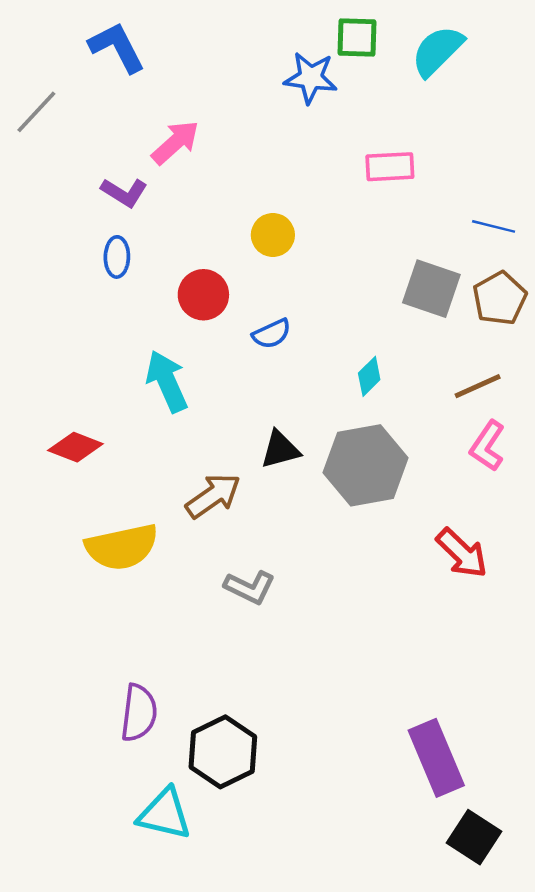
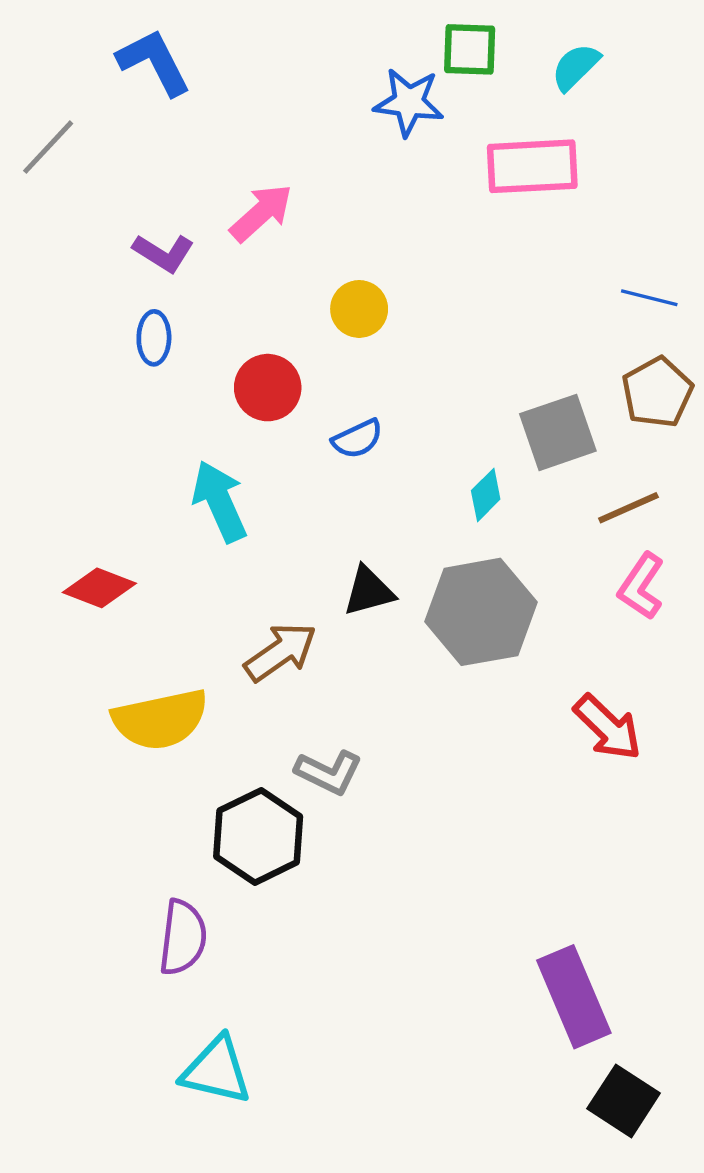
cyan semicircle: (437, 51) -> (576, 67), size x0.7
pink arrow: (175, 142) -> (261, 213), moved
pink rectangle: (390, 167) -> (532, 166), moved, size x1.4
gray square: (431, 289) -> (558, 432), moved, turned -38
black hexagon: (223, 752) -> (258, 836), moved

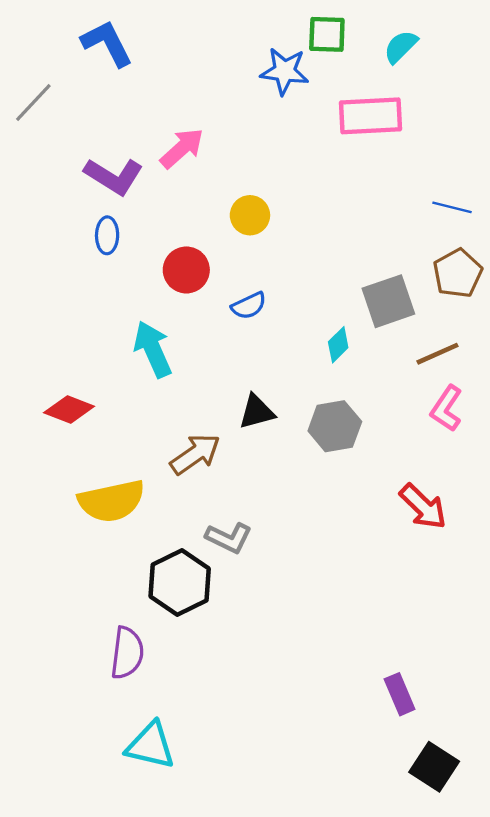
purple L-shape: (164, 253) -> (114, 176), size x1.4
gray hexagon: (481, 612) -> (335, 426), size x0.7
purple rectangle: (574, 997) -> (400, 694), size x0.6

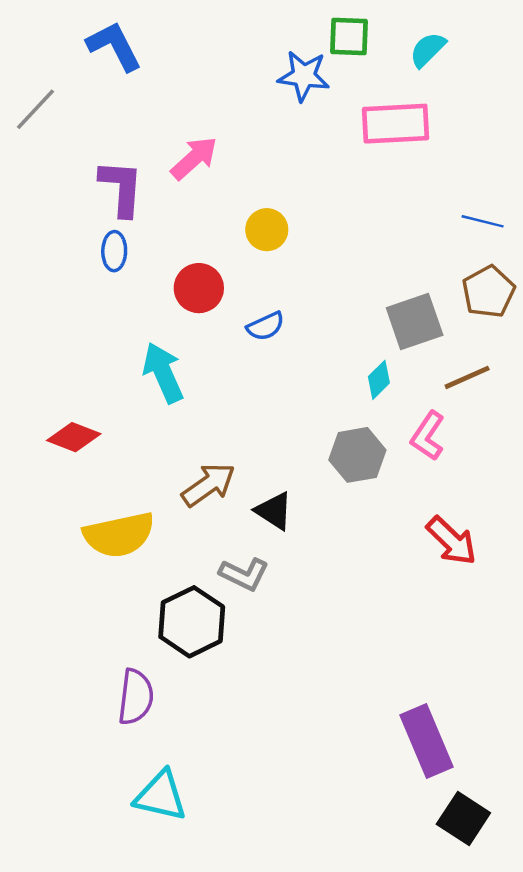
purple L-shape: (114, 176) -> (121, 188), turned -118
cyan diamond: (338, 345) -> (379, 380), moved
pink L-shape: (446, 408) -> (428, 436), moved
black triangle: (257, 412) -> (274, 511), moved, turned 48
purple rectangle: (400, 694) -> (427, 741), size x1.6

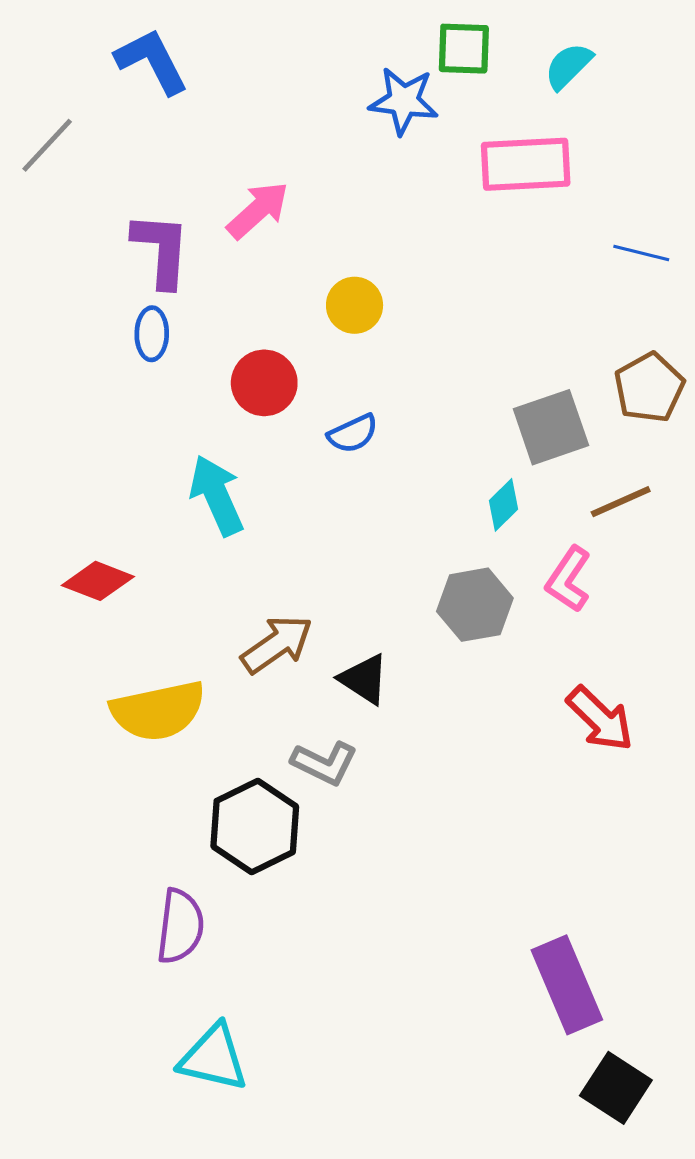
blue line: (483, 221) -> (641, 253), moved

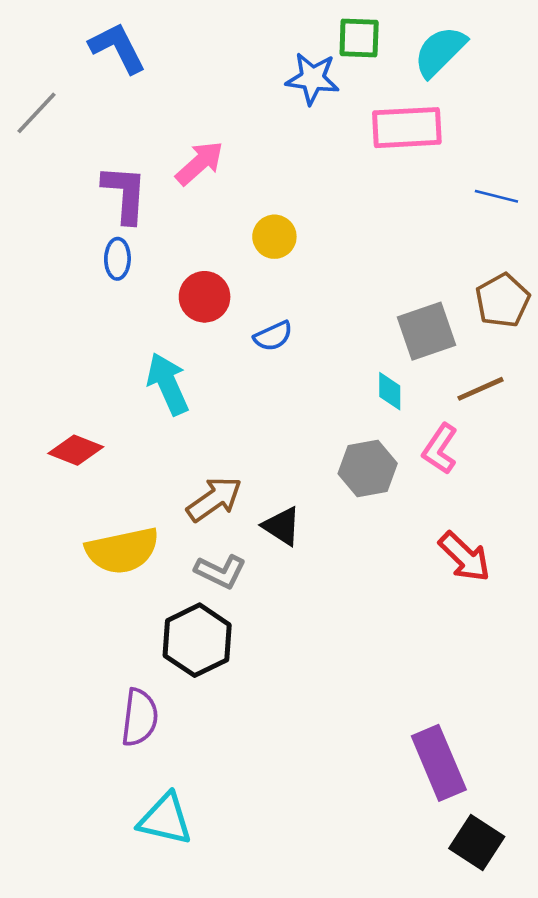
cyan semicircle: (568, 66) -> (440, 52), size x1.4
cyan diamond: (503, 505) -> (390, 391), turned -45
gray L-shape: (324, 763) -> (220, 572), moved

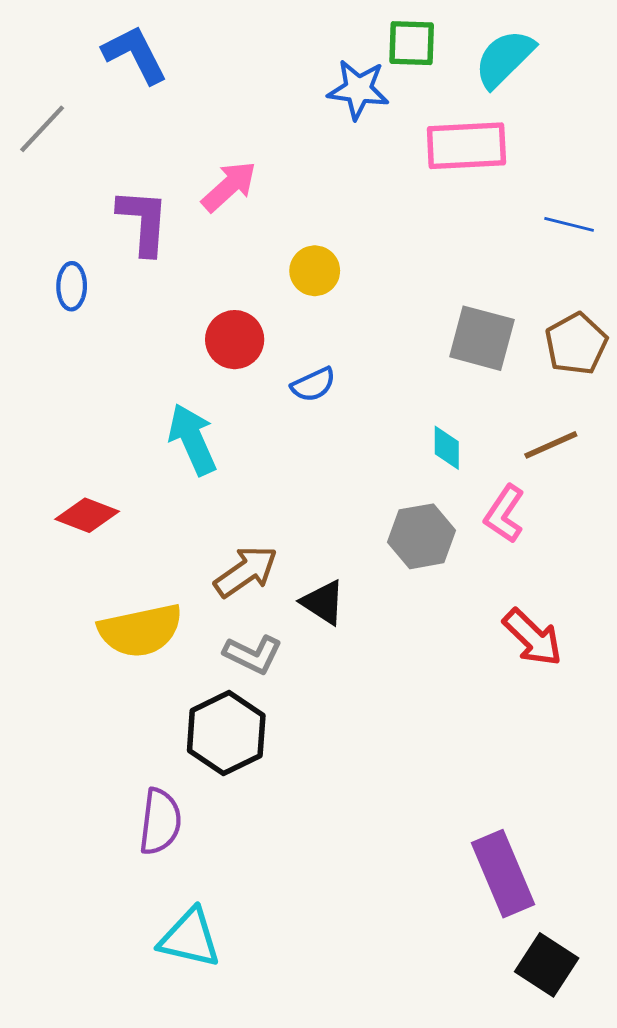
blue ellipse: (117, 259) -> (72, 286), moved
gray square: (427, 331) -> (482, 338), moved, turned 34

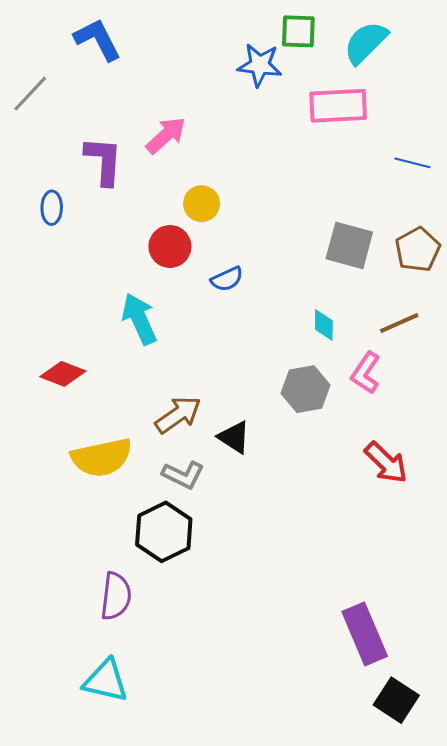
yellow circle: (315, 271) -> (202, 204), moved
cyan triangle: (190, 938) -> (106, 681), moved

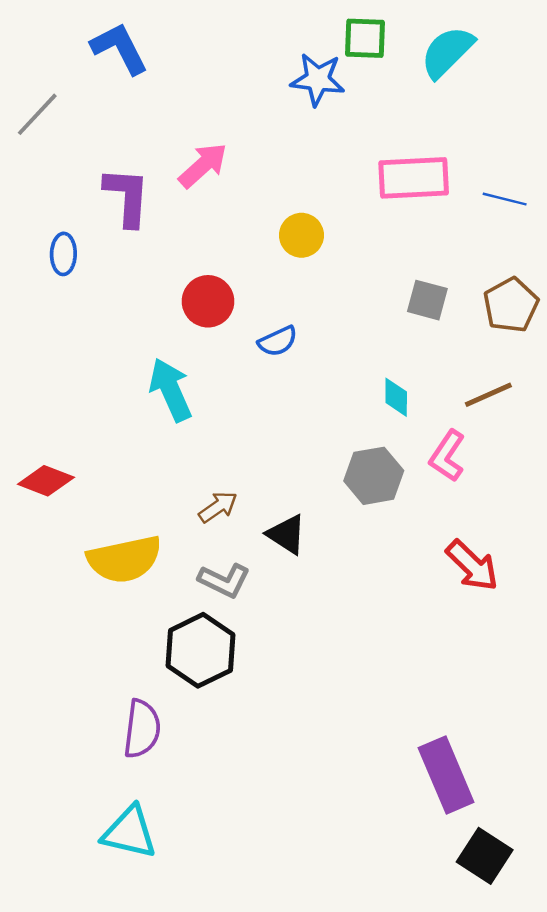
pink rectangle: (338, 106) -> (414, 178), moved
yellow circle: (202, 204) -> (301, 235), moved
gray square: (349, 245) -> (427, 300), size x0.7
red diamond: (63, 374) -> (46, 481), moved
brown arrow: (178, 415) -> (218, 507), size x0.7

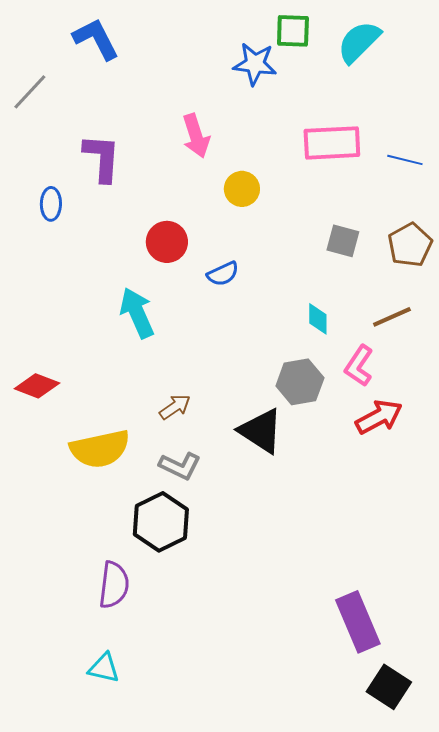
pink arrow: (203, 165) -> (196, 136), moved, turned 114
black triangle: (286, 534) -> (261, 431), moved, size x1.4
red arrow: (472, 566) -> (379, 417), moved, turned -72
cyan triangle: (129, 832) -> (104, 668), size x0.7

